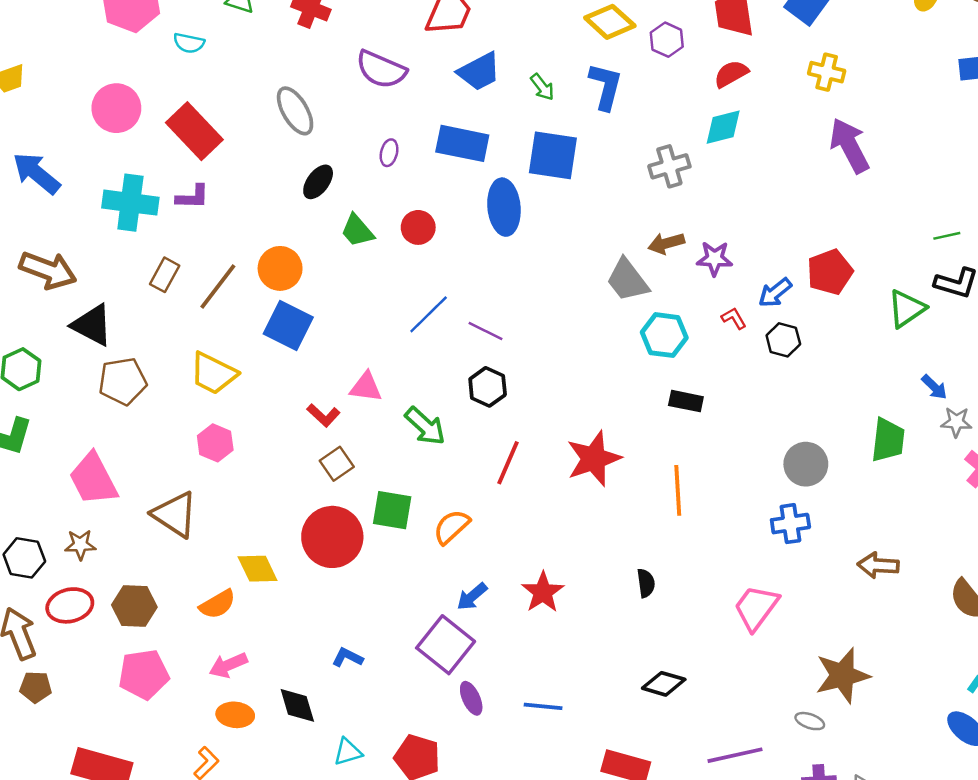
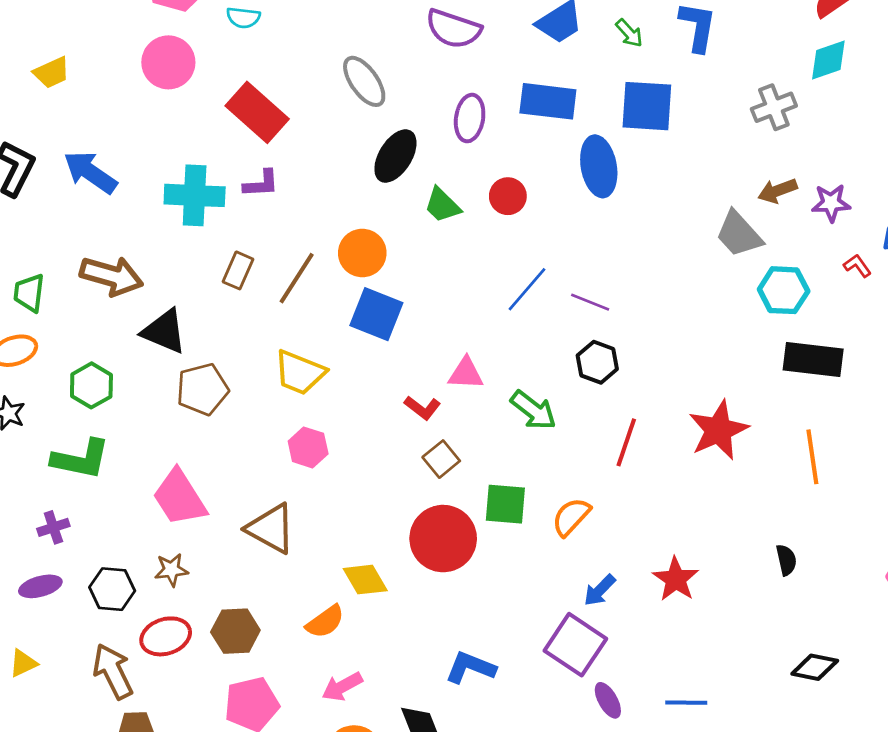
pink circle: (116, 108) -> (168, 62), moved
purple ellipse: (389, 153) -> (470, 118), size x1.6
black ellipse: (318, 182) -> (395, 156), size x1.4
black rectangle: (686, 401) -> (813, 360), size x1.6
blue L-shape: (347, 657) -> (470, 667), size x1.5

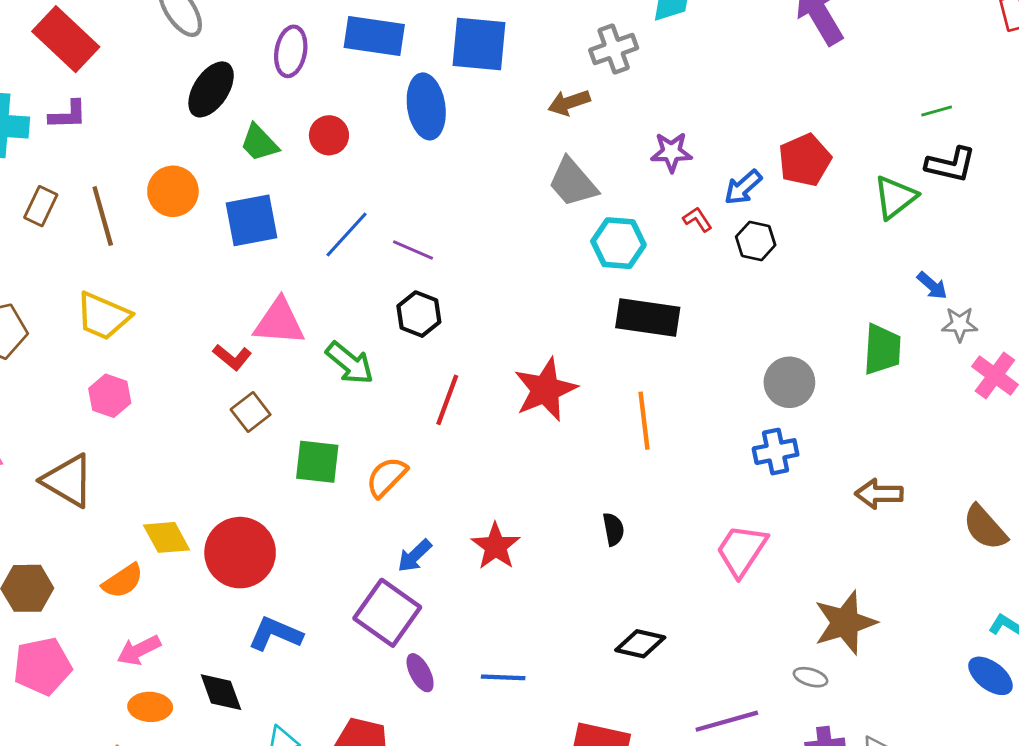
brown arrow: (777, 191) -> (569, 103), moved
brown line: (297, 278) -> (103, 216), turned -50
blue square: (376, 314) -> (252, 220), moved, turned -34
pink triangle: (466, 373) -> (279, 322), size x1.4
red circle: (443, 539) -> (240, 553), moved

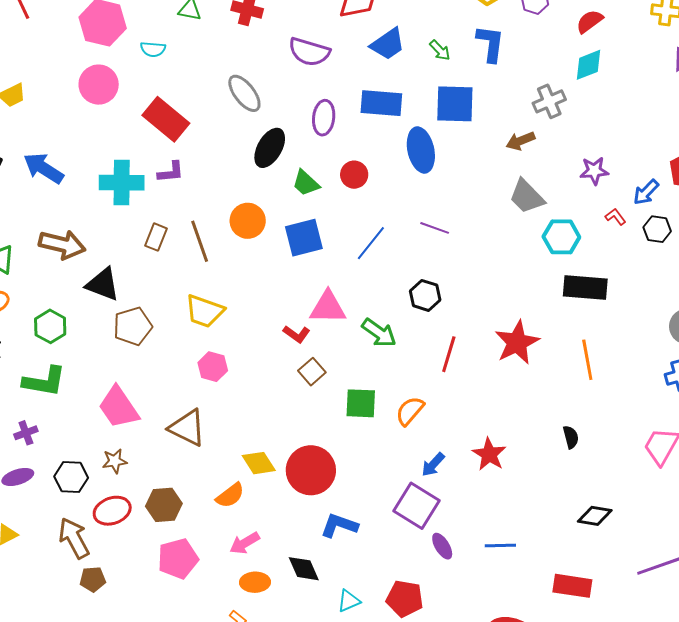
purple line: (413, 250) -> (435, 228), moved

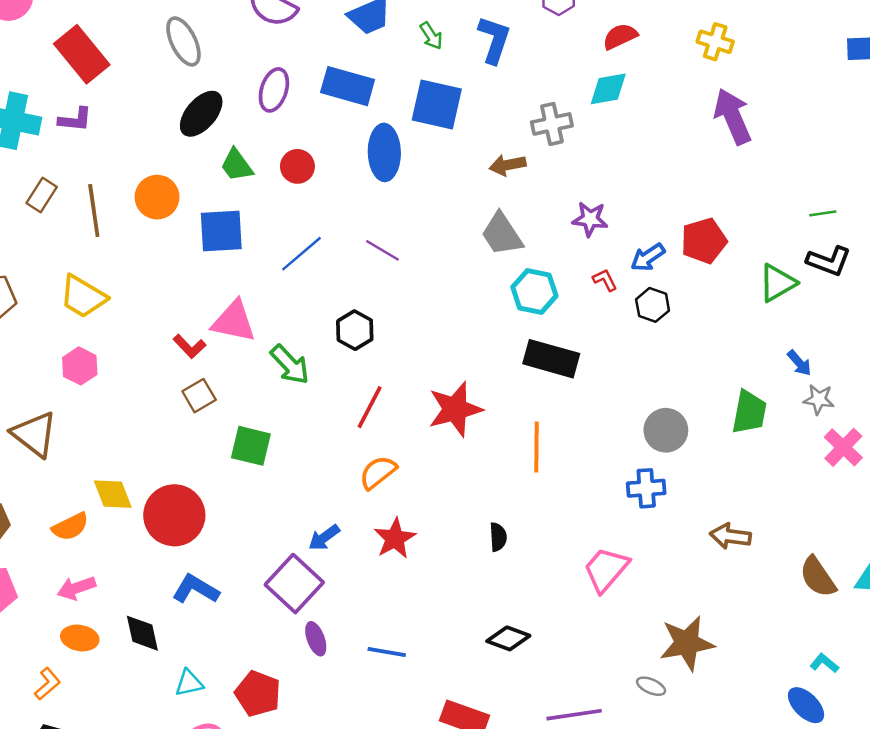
orange semicircle: (410, 411) -> (378, 472), moved

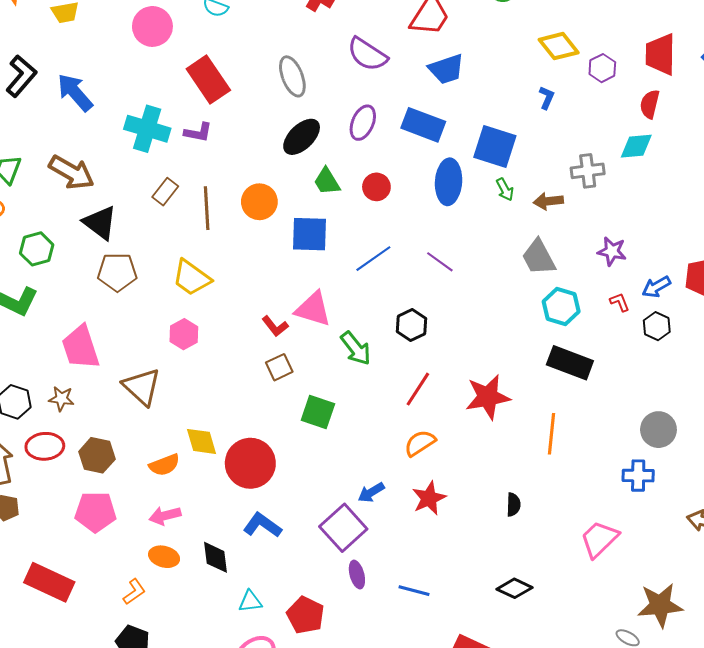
green arrow: (431, 36) -> (505, 189), moved
red semicircle: (620, 36) -> (650, 104), turned -56
blue L-shape: (494, 40) -> (547, 98), size x0.6

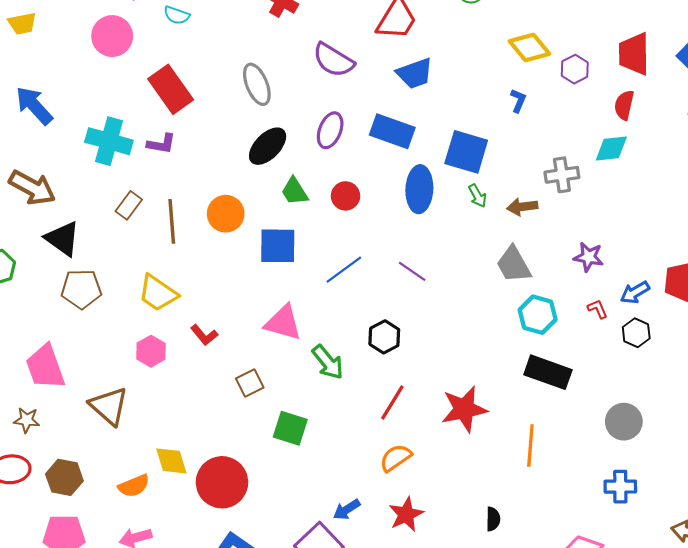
red L-shape: (275, 326) -> (204, 335), moved
gray circle: (658, 430) -> (624, 422), moved

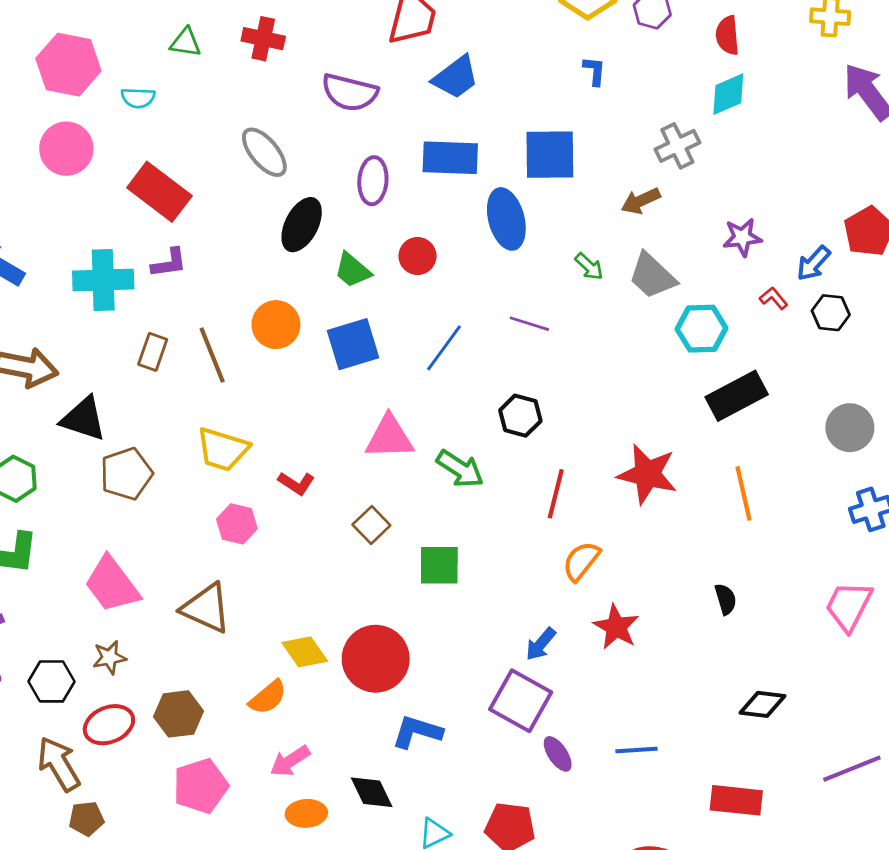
green arrow: (477, 196) -> (589, 266), moved
black rectangle: (548, 372) -> (737, 396), turned -30
red star: (464, 409) -> (647, 474), turned -30

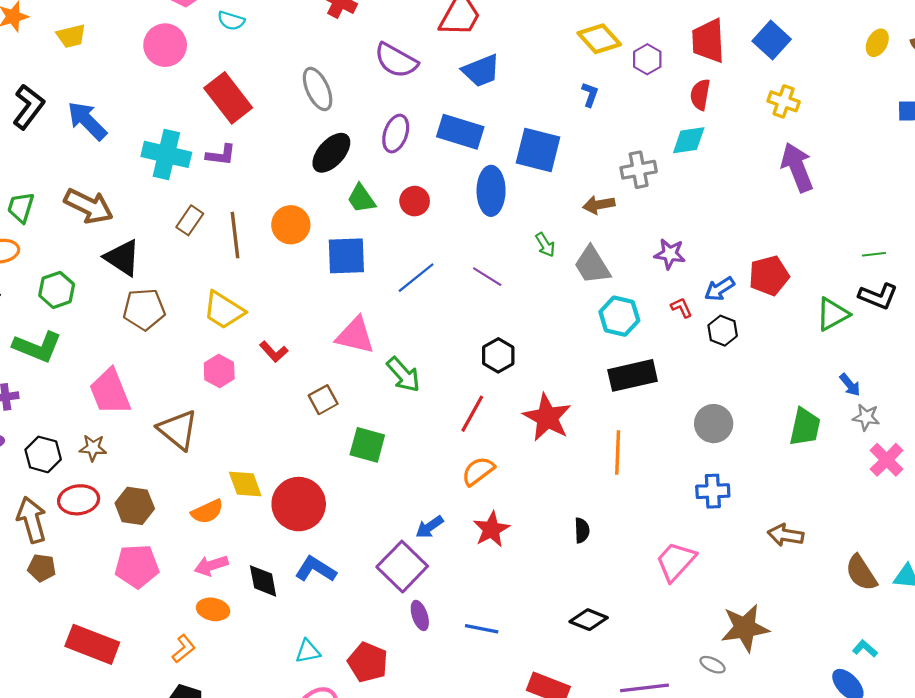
black hexagon: (520, 416) -> (498, 355), moved
black diamond: (372, 792) -> (263, 581), moved

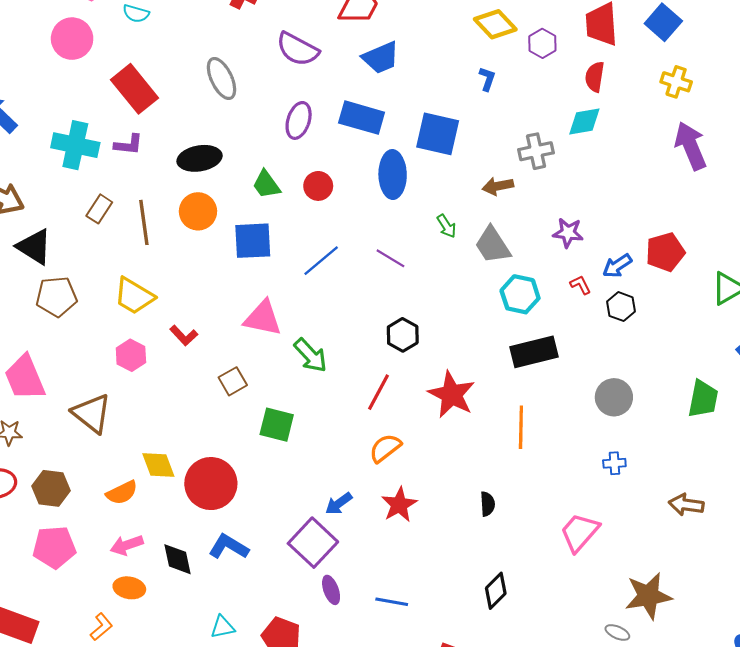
black ellipse: (331, 153) -> (200, 158), moved, turned 39
blue cross: (713, 491) -> (614, 463), size x0.7
black diamond: (589, 620) -> (496, 591), turned -66

